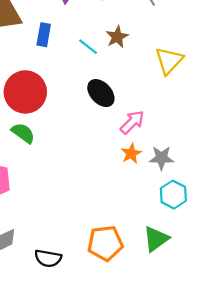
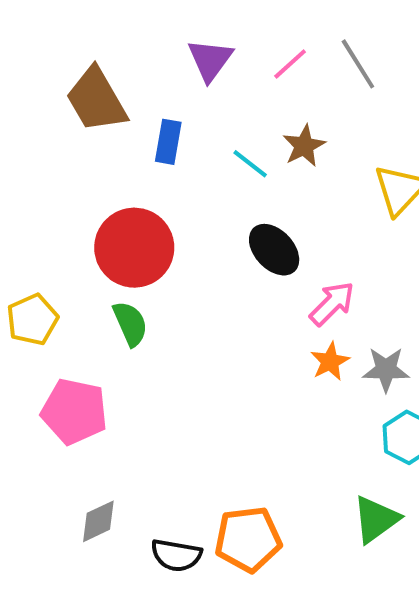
green semicircle: (23, 133) -> (130, 324), turned 30
orange pentagon: (105, 243) -> (248, 539), moved

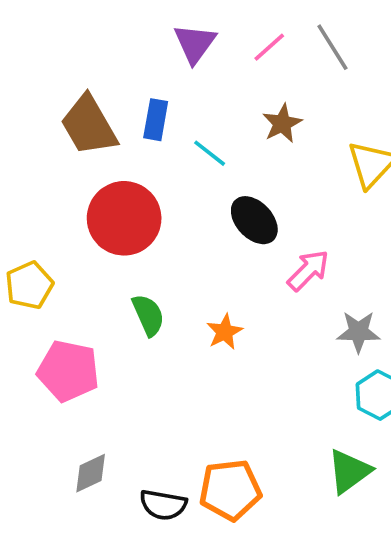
brown trapezoid: (96, 100) -> (89, 125), moved
cyan line: (250, 164) -> (210, 153), moved
green semicircle: (130, 324) -> (148, 315), moved
orange star: (330, 361) -> (225, 332), moved

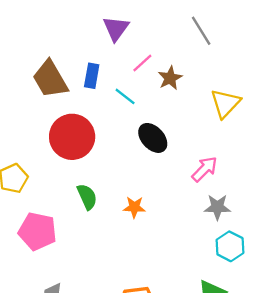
pink line: (269, 47) -> (142, 63), moved
pink arrow: (308, 270) -> (205, 169), moved
orange star: (225, 332) -> (134, 207), turned 30

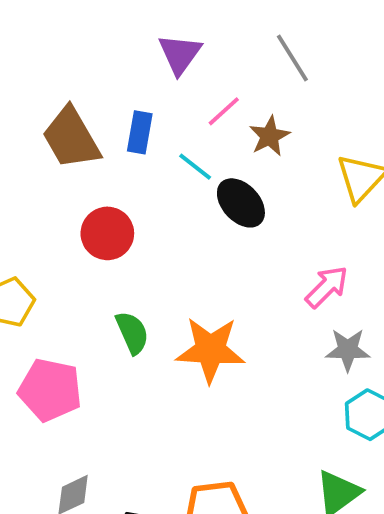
gray line: (201, 31) -> (292, 58), moved
red circle: (72, 137) -> (107, 233), size x0.7
black ellipse: (153, 138) -> (241, 203), moved
orange star: (134, 207) -> (210, 350), size x1.8

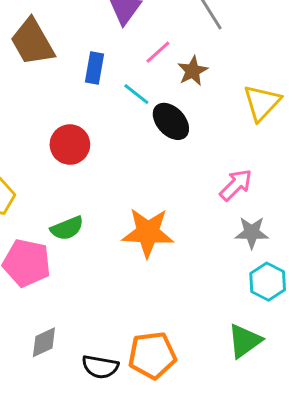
brown trapezoid: (71, 138) -> (32, 42), moved
green semicircle: (132, 333) -> (67, 228), moved, turned 92

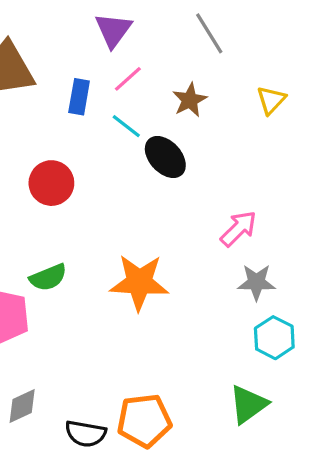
pink line: (158, 52) -> (128, 79), moved
yellow triangle: (262, 103) -> (271, 100), moved, size x0.7

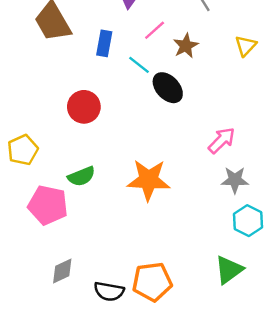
pink line: (128, 79) -> (155, 30), moved

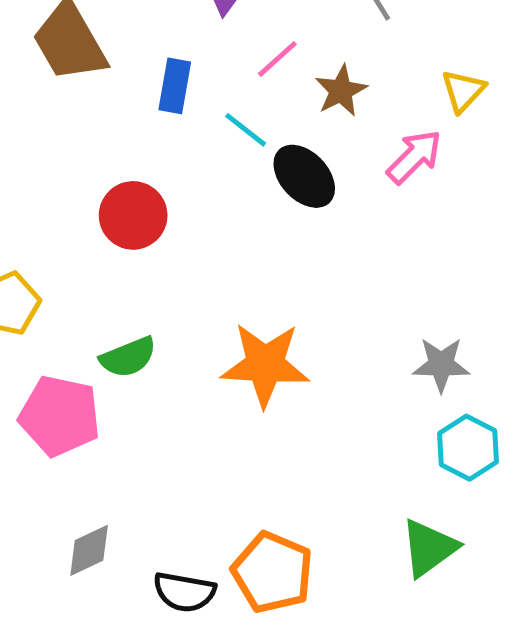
pink arrow: (222, 140) -> (414, 157), moved
orange pentagon: (152, 282) -> (272, 572), turned 30

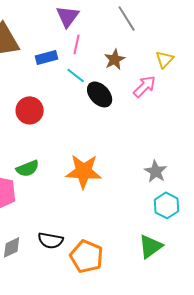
pink line: (277, 59) -> (77, 44), moved, turned -36
blue rectangle: (175, 86) -> (47, 57), turned 65
gray star: (441, 365) -> (156, 171), turned 30
black semicircle: (184, 592) -> (51, 240), moved

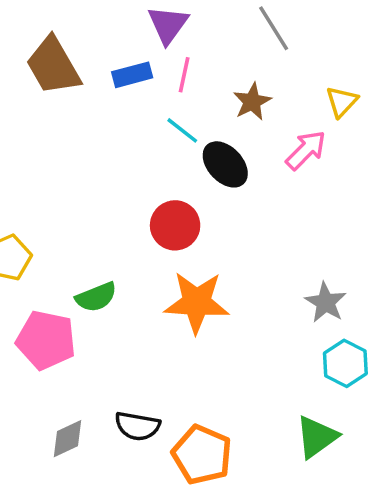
blue rectangle: (47, 57) -> (132, 75), moved
red circle: (30, 110) -> (175, 225), moved

